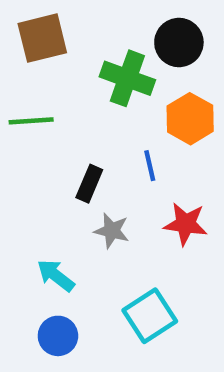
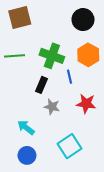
green cross: (127, 78) -> (52, 56), moved

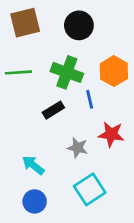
black circle: (83, 20) -> (79, 25), moved
black rectangle: (41, 85) -> (53, 110), turned 35
gray star: (52, 107) -> (78, 148), moved

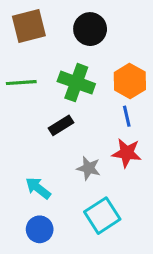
blue line: (90, 99) -> (127, 116), moved

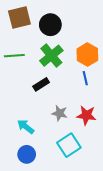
black circle: (90, 29) -> (50, 25), moved
green cross: (76, 83) -> (51, 56), turned 30
red star: (127, 153) -> (86, 115), moved

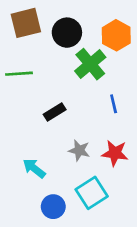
orange hexagon: (87, 55) -> (116, 35), moved
green cross: (51, 56) -> (90, 64), moved
blue circle: (27, 154) -> (53, 207), moved

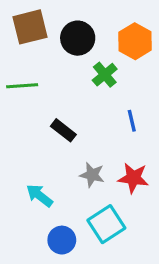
green cross: (90, 64) -> (105, 75), size x0.7
black rectangle: (55, 112) -> (63, 130), turned 70

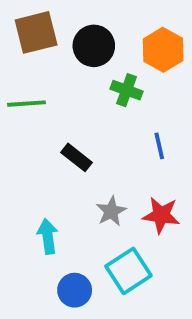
green cross: (105, 75) -> (127, 90), turned -30
gray star: (92, 175) -> (111, 211), turned 30
cyan arrow: (40, 196) -> (48, 236), turned 44

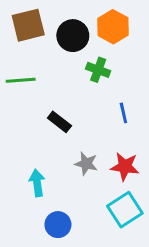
orange hexagon: (163, 50) -> (113, 27), moved
gray star: (111, 211) -> (86, 164), turned -30
cyan square: (128, 271) -> (125, 210), moved

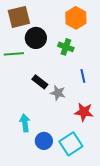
black circle: (73, 36) -> (36, 38), moved
gray star: (86, 164) -> (58, 93), moved
cyan square: (125, 210) -> (71, 144), moved
blue circle: (58, 225) -> (44, 141), moved

